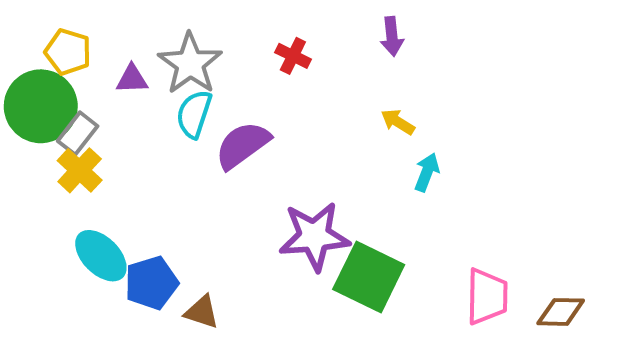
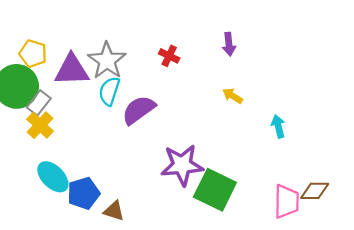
purple triangle: (132, 79) -> (72, 70), size x1.8
cyan arrow: (427, 172) -> (278, 126), moved, turned -35
brown diamond: (561, 312) -> (315, 191), moved

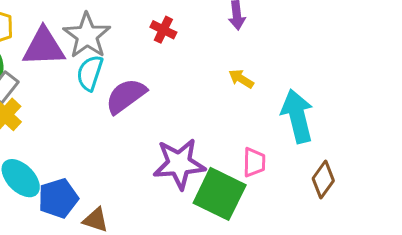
cyan arrow: (278, 126) -> (297, 116), size x1.8
brown diamond: (315, 191) -> (323, 180), moved, turned -56
pink trapezoid: (286, 201) -> (254, 162), moved, size x0.7

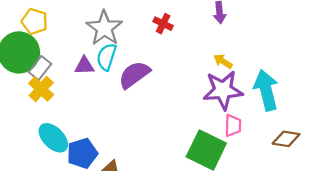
purple triangle: (44, 47) -> (84, 66), moved, size x0.6
purple star: (179, 164) -> (223, 90), moved
brown diamond: (323, 180) -> (286, 139), turned 64

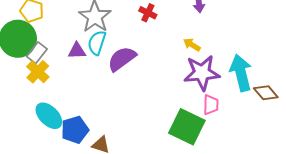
yellow arrow: (223, 61) -> (192, 45), moved
brown diamond: (286, 139) -> (266, 93), moved, turned 40

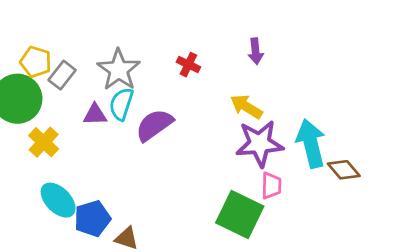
yellow arrow: (192, 45) -> (246, 107), size x1.4
gray rectangle: (37, 53) -> (62, 75), moved

